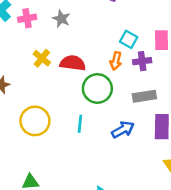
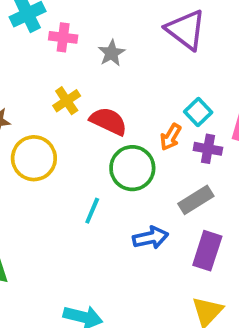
gray rectangle: (144, 96) -> (196, 200), turned -40
yellow circle: (35, 121) -> (34, 158), moved

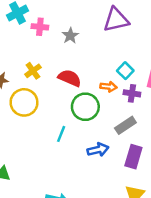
purple triangle: (186, 30) -> (116, 20), turned -48
yellow cross: (67, 101) -> (33, 71), moved
orange arrow: (171, 137) -> (109, 87), turned -112

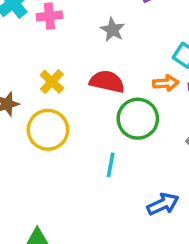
gray star: (70, 36) -> (112, 30), moved
blue arrow: (98, 150) -> (163, 204), moved

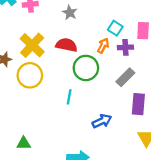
yellow cross: (52, 82) -> (32, 45), size x1.6
orange arrow: (166, 83) -> (103, 46), turned -56

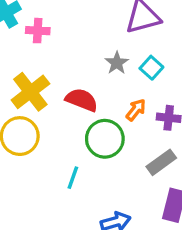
gray star: (70, 13) -> (117, 63), moved
cyan square: (115, 28) -> (151, 68), moved

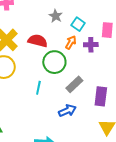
cyan square: (151, 68) -> (78, 24), moved
gray rectangle: (161, 162) -> (74, 84), moved

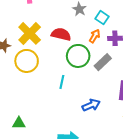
gray rectangle: (74, 84) -> (103, 62), moved

